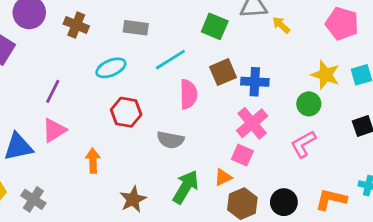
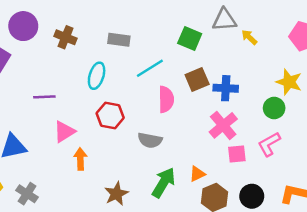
cyan ellipse: (111, 68) -> (97, 76), turned -50
purple line: (53, 91) -> (44, 97), turned 60
pink triangle: (54, 130) -> (64, 132), moved
pink square: (242, 155) -> (237, 154), moved, turned -30

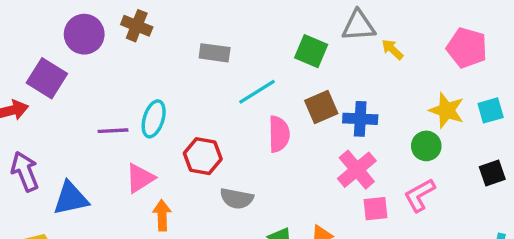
brown cross: (65, 37) -> (137, 26), moved
cyan ellipse: (97, 76) -> (154, 119), moved
gray semicircle: (150, 140) -> (237, 198), moved

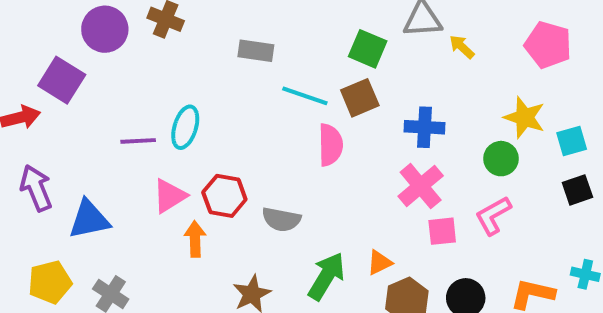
cyan line: (257, 92) -> (305, 96), turned 51
brown square: (321, 107) -> (360, 98), moved
cyan square: (491, 110) -> (572, 141), moved
red hexagon: (203, 156) -> (224, 196), moved

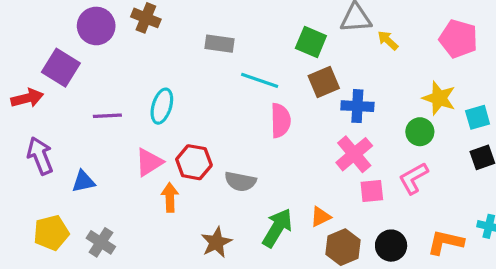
brown square: (360, 98) -> (324, 82), moved
purple line: (138, 141) -> (107, 116), moved
blue triangle: (89, 219) -> (83, 181), size x0.7

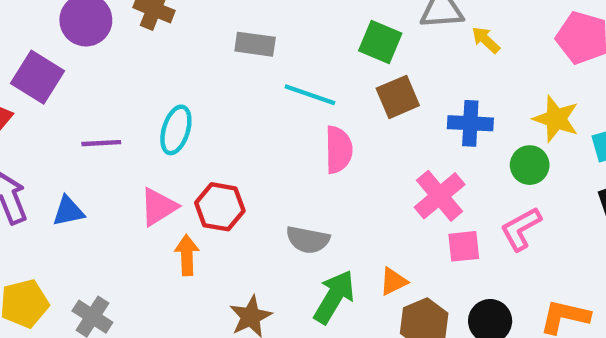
blue cross: (357, 106) -> (470, 123), moved
blue triangle: (83, 181) -> (68, 211), moved
gray semicircle: (240, 181) -> (308, 240), moved

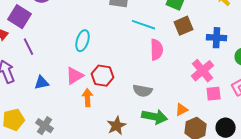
purple line: (101, 143) -> (29, 47), moved, turned 66
blue triangle: (68, 211) -> (42, 83), moved
green arrow: (334, 297) -> (155, 117), turned 70

